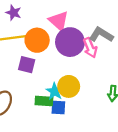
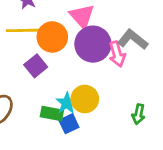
purple square: (27, 65) -> (36, 66), turned 30
blue square: (58, 108) -> (69, 124), turned -35

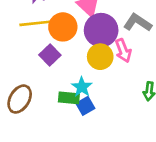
pink arrow: (117, 54) -> (123, 51), moved
yellow circle: (85, 99) -> (100, 57), moved

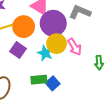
pink arrow: (123, 51) -> (74, 47), moved
cyan star: (82, 87) -> (45, 53), moved

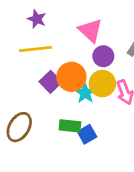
purple circle: (53, 23) -> (103, 56), size x0.6
orange circle: (24, 27) -> (71, 77), moved

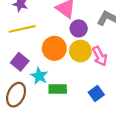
purple square: (50, 82) -> (20, 62), moved
cyan star: (85, 93) -> (39, 76), moved
blue square: (87, 134) -> (96, 94), moved

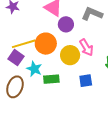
yellow line: (22, 29) -> (24, 44), moved
yellow circle: (80, 51) -> (70, 55), moved
blue square: (96, 94) -> (86, 81), turned 32

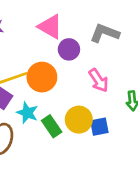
yellow circle: (70, 55) -> (79, 120), moved
green rectangle: (51, 79) -> (52, 126), turned 63

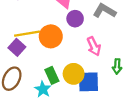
cyan star: (27, 113) -> (43, 89), moved
blue square: (99, 127) -> (88, 82), size x1.5

